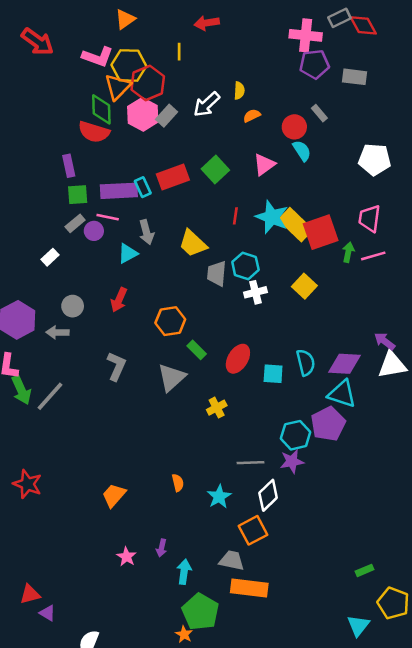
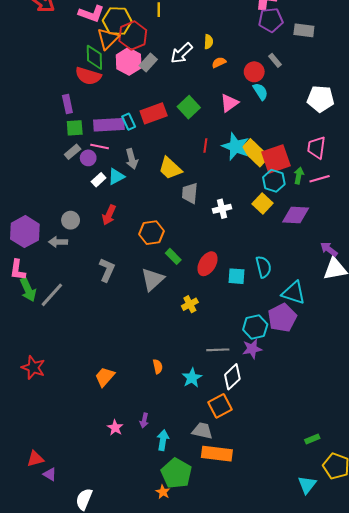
white rectangle: (50, 257) -> (99, 180), moved
cyan hexagon: (245, 266) -> (274, 181), moved
purple diamond: (344, 364) -> (296, 215), moved

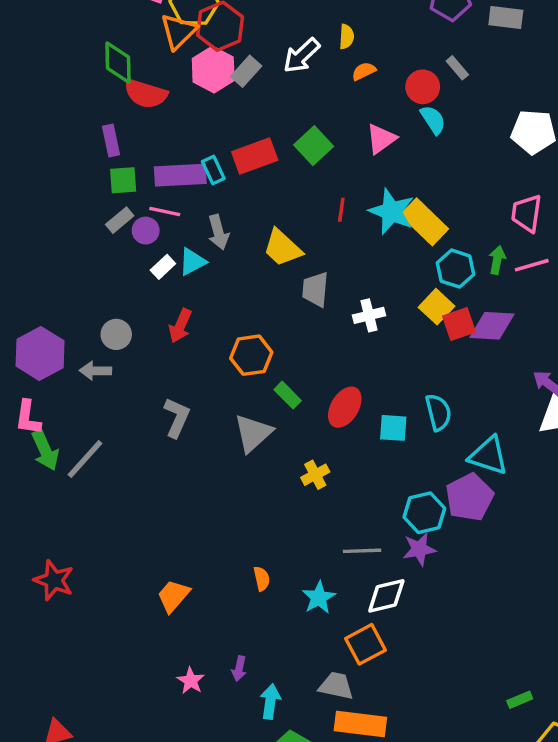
green diamond: (94, 57) -> (118, 63), moved
red square: (276, 159) -> (459, 324), moved, size x0.7
white diamond: (232, 377) -> (386, 596), turned 30

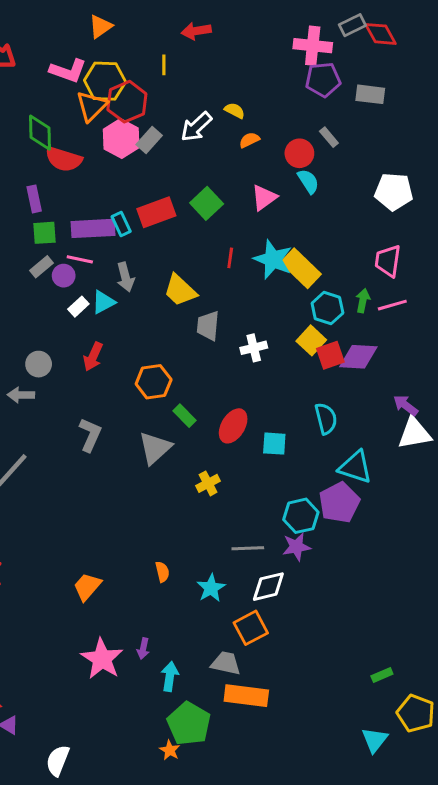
yellow semicircle: (346, 37) -> (235, 111), turned -66
cyan semicircle: (438, 412) -> (326, 419), moved
pink star: (191, 681) -> (102, 659), size x1.8

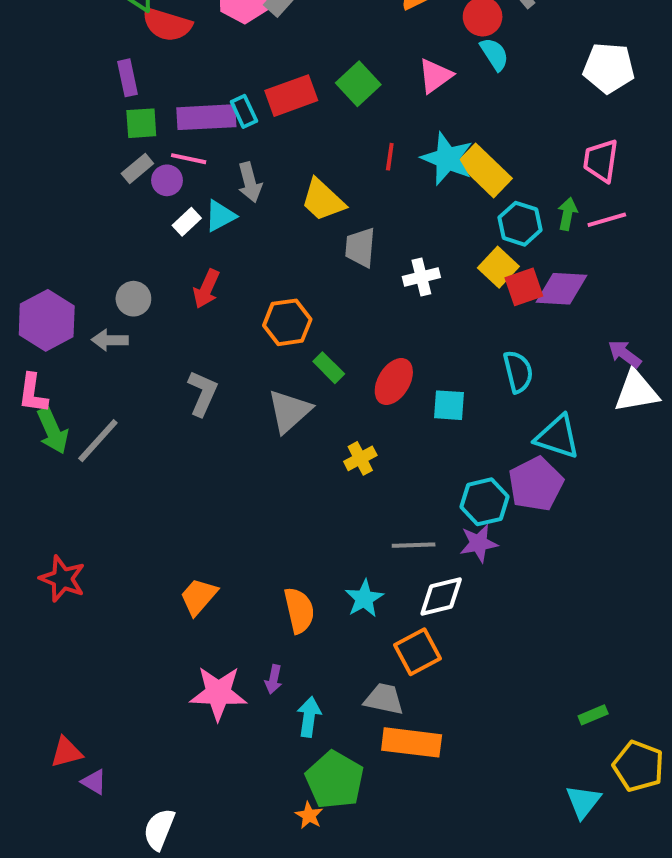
orange semicircle: (162, 572) -> (299, 610), moved, size x1.6
pink star: (102, 659) -> (218, 693), turned -30

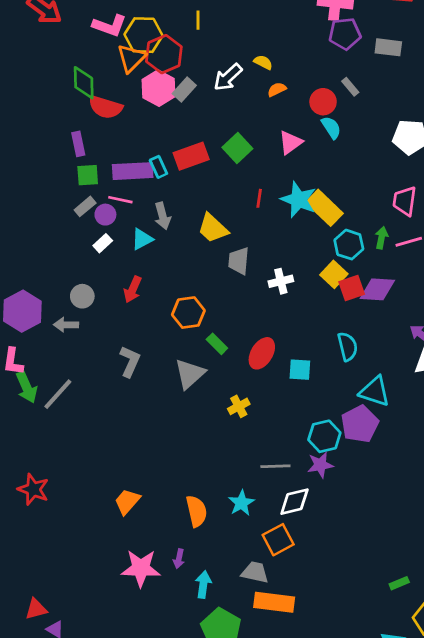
white rectangle: (187, 222) -> (103, 243), moved

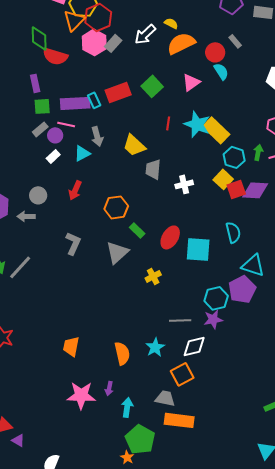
orange semicircle: (277, 89) -> (181, 43), size x2.0
cyan square: (300, 370) -> (198, 249), size x1.5
orange trapezoid: (127, 502) -> (71, 346), turned -30

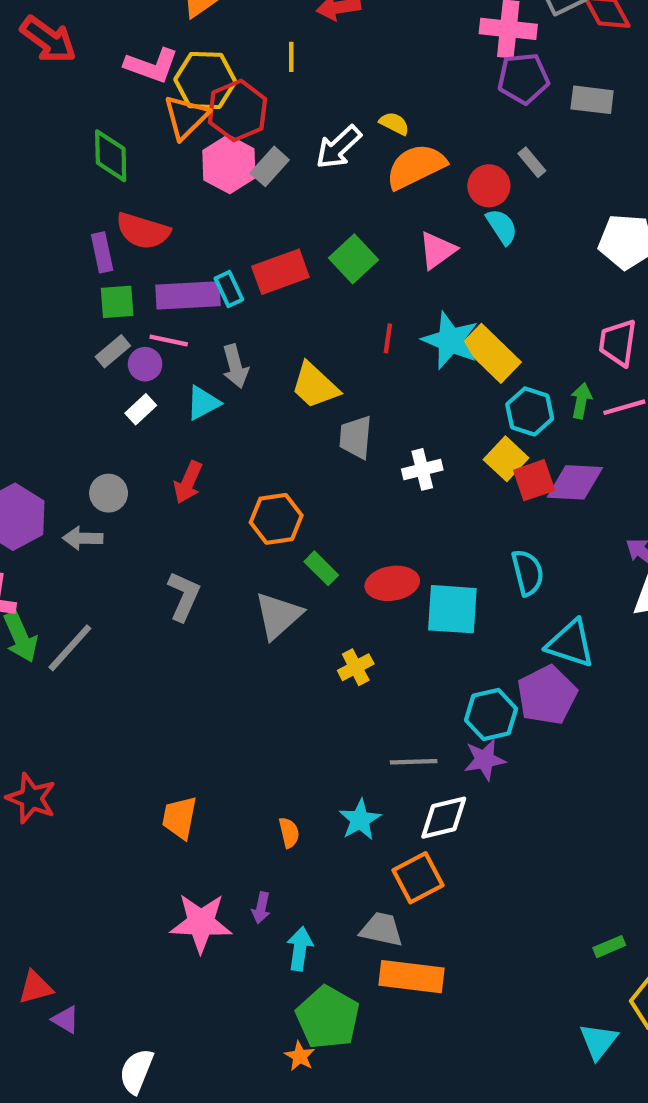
red semicircle: (55, 56) -> (143, 231), moved
red ellipse: (170, 237) -> (392, 583), turned 50
orange semicircle: (122, 353) -> (289, 833), size x0.6

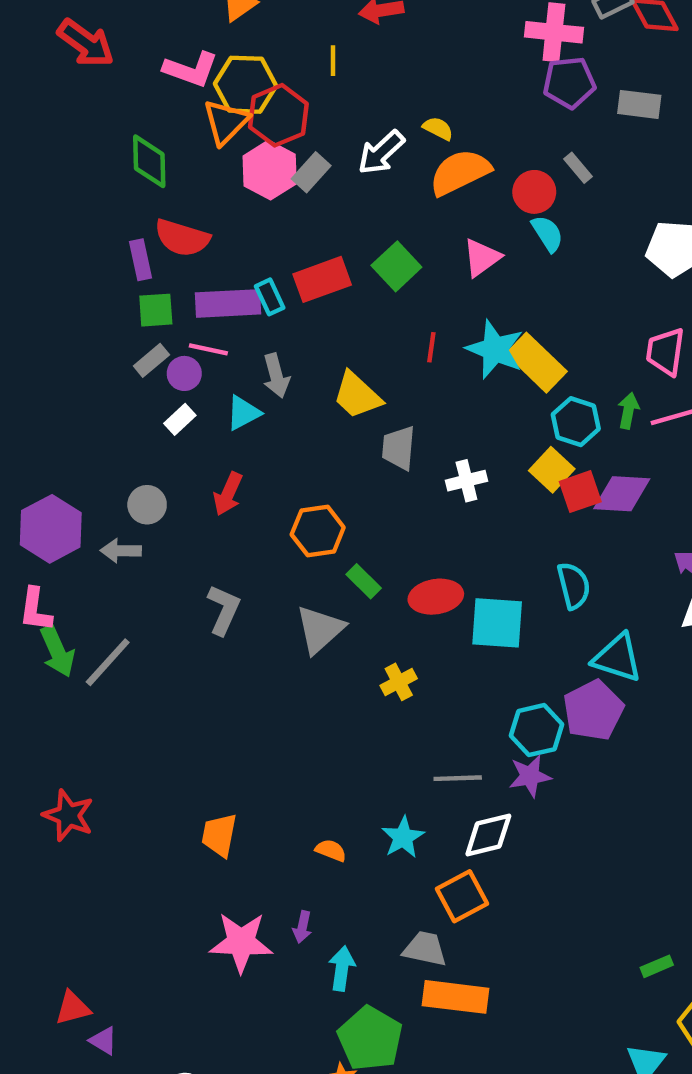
orange semicircle: (289, 833) -> (331, 850), turned -56

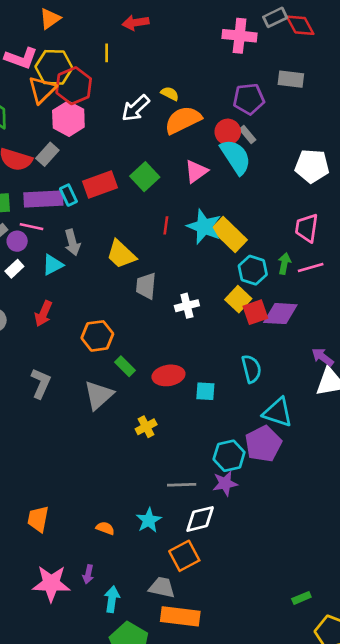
purple pentagon: (569, 83) -> (249, 99), moved
gray rectangle: (578, 168) -> (247, 134), moved
gray rectangle: (311, 172) -> (47, 154), moved
cyan semicircle: (547, 233) -> (236, 157), size x1.6
cyan square: (497, 623) -> (205, 391), size x0.6

